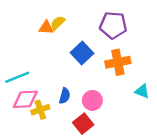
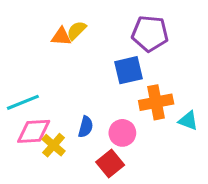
blue square: (82, 53) -> (128, 70), moved, turned 30
orange cross: (118, 62) -> (156, 102), moved
yellow cross: (40, 110) -> (54, 145), turned -30

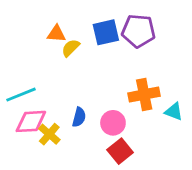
yellow semicircle: (76, 30) -> (71, 48), moved
blue square: (128, 70) -> (106, 32), moved
red square: (110, 164) -> (120, 151), moved

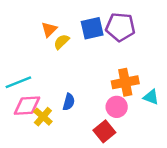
orange triangle: (56, 34) -> (49, 29), turned -49
pink circle: (113, 123) -> (117, 107), moved

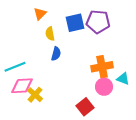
orange triangle: (49, 29) -> (40, 14), moved
yellow semicircle: (61, 42) -> (50, 34), turned -56
blue semicircle: (69, 102) -> (56, 54), moved
pink circle: (117, 107) -> (104, 87), moved

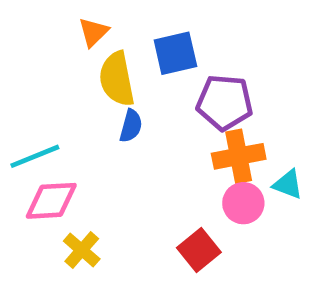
purple pentagon: (98, 22) -> (225, 102), moved
yellow semicircle: (50, 34) -> (117, 79), size x1.6
yellow cross: (35, 95) -> (82, 250), moved

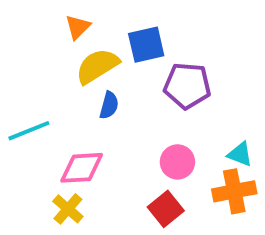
yellow semicircle: (117, 79) -> (97, 66), turned 69
orange cross: (239, 156) -> (234, 191), moved
pink diamond: (51, 201) -> (82, 168), moved
pink circle: (243, 203) -> (177, 162), moved

